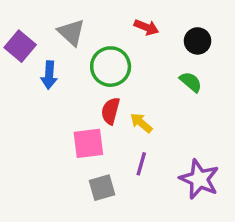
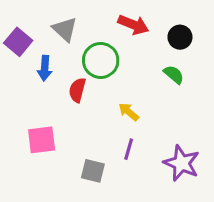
red arrow: (146, 27) -> (133, 25), size x1.4
red semicircle: (111, 111) -> (77, 90), moved
pink square: (88, 143) -> (42, 140), moved
gray square: (102, 188) -> (93, 171), turned 30

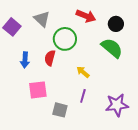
blue arrow: (45, 68) -> (25, 60), moved
green semicircle: (174, 74) -> (112, 48), size x1.6
pink square: (42, 140) -> (38, 90), moved
purple star: (182, 163) -> (117, 105), turned -30

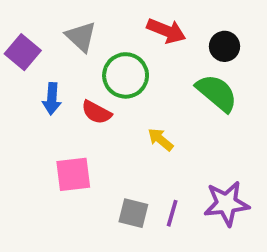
red semicircle: (50, 58) -> (96, 112), turned -77
blue arrow: (25, 60) -> (52, 99), moved
purple line: (83, 96) -> (172, 213), moved
gray square: (60, 110) -> (133, 213), moved

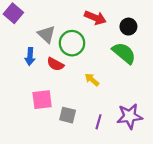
gray triangle: (81, 37) -> (47, 34), moved
purple square: (23, 52) -> (13, 13), moved
gray square: (133, 213) -> (68, 115), moved

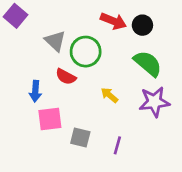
black circle: (128, 27) -> (142, 25), moved
blue arrow: (30, 56) -> (35, 91), moved
purple star: (130, 116) -> (154, 102), moved

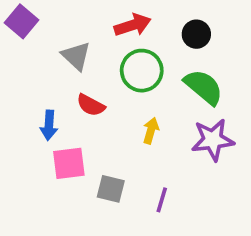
red arrow: (113, 21) -> (133, 25), moved, turned -40
green circle: (86, 52) -> (142, 71), moved
yellow arrow: (109, 95) -> (151, 131), turned 66

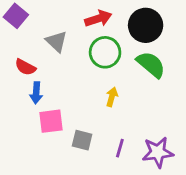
black circle: (196, 34) -> (146, 25), size x1.6
red semicircle: (91, 105) -> (25, 67), moved
purple star: (213, 140) -> (158, 152), moved

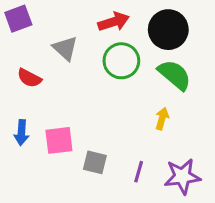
purple square: (16, 16) -> (18, 19), turned 30
blue arrow: (36, 93) -> (21, 133), moved
yellow arrow: (112, 97) -> (162, 119), moved

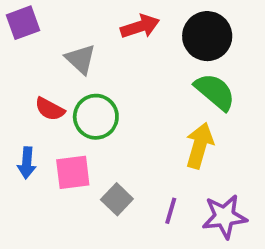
green circle: (121, 61) -> (96, 117), moved
red semicircle: (29, 78) -> (50, 109), moved
yellow arrow: (162, 119) -> (200, 146), size x1.6
gray square: (95, 162) -> (117, 199), turned 30

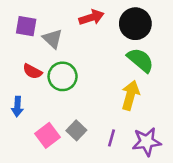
purple square: (23, 23) -> (26, 26), moved, turned 30
pink square: (73, 172) -> (47, 135), moved, turned -30

